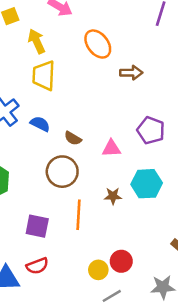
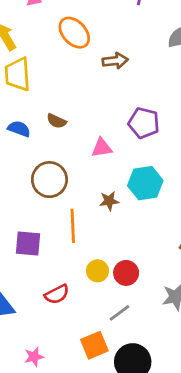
brown semicircle: (73, 138) -> (57, 121), moved
red semicircle: (37, 266) -> (57, 294), moved
yellow circle: (98, 270) -> (98, 271), moved

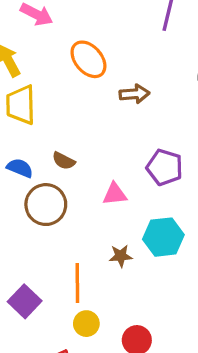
brown circle: (49, 180) -> (46, 205), moved
purple square: (28, 243) -> (25, 301), turned 36
yellow circle: (98, 271) -> (86, 324), moved

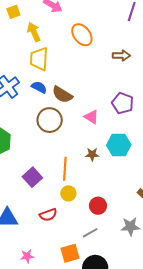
brown arrow: (134, 94) -> (121, 56), moved
brown semicircle: (64, 161) -> (62, 95), size x1.5
blue semicircle: (20, 168) -> (39, 87), moved
pink triangle: (115, 194) -> (91, 117), turned 35

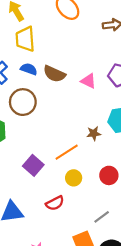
pink triangle: (91, 117) -> (88, 81), moved
brown circle: (50, 120) -> (23, 102), moved
orange line: (65, 169) -> (67, 152), turned 60
red circle: (98, 206) -> (109, 175), moved

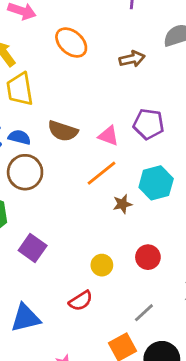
blue semicircle: (29, 69) -> (19, 137), moved
orange line: (67, 152) -> (102, 173), moved
purple square: (33, 165) -> (33, 248), moved

